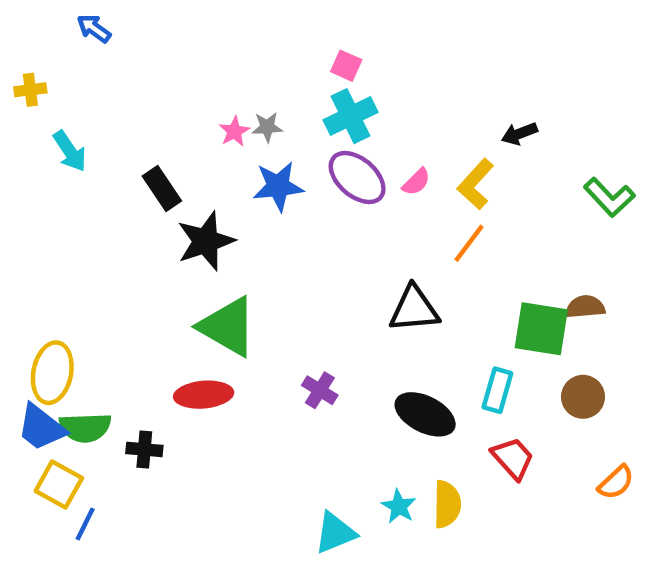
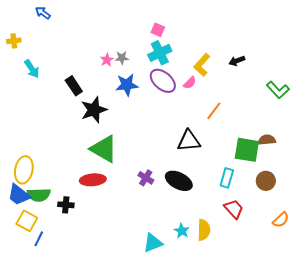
yellow L-shape: (476, 184) -> (202, 65), moved
black ellipse: (425, 414) -> (179, 181), moved

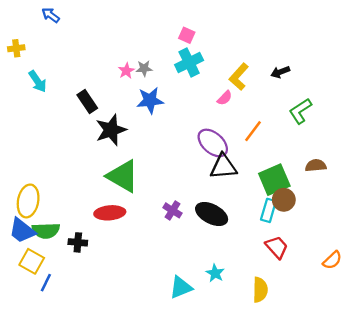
purple ellipse: (163, 81) -> (213, 143), moved
green L-shape: (278, 90) -> (300, 111), moved, turned 100
green square: (247, 150) -> (274, 180), moved, turned -32
brown circle: (266, 181) -> (284, 200), moved
yellow semicircle: (204, 230) -> (260, 290), moved

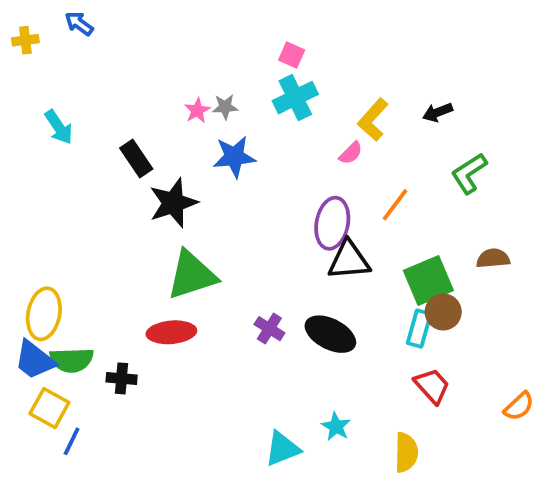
yellow cross: (16, 48) -> (25, 40), moved
purple ellipse: (213, 143) -> (332, 223), turned 60
green triangle: (123, 176) -> (192, 275), turned -48

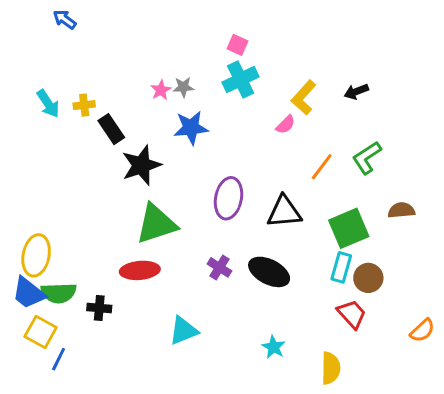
yellow cross: (25, 40) -> (84, 105), moved
green L-shape: (469, 173) -> (367, 158), moved
purple ellipse: (332, 223) -> (228, 198), moved
brown circle: (443, 312) -> (368, 278), moved
cyan triangle: (282, 449) -> (183, 331), moved

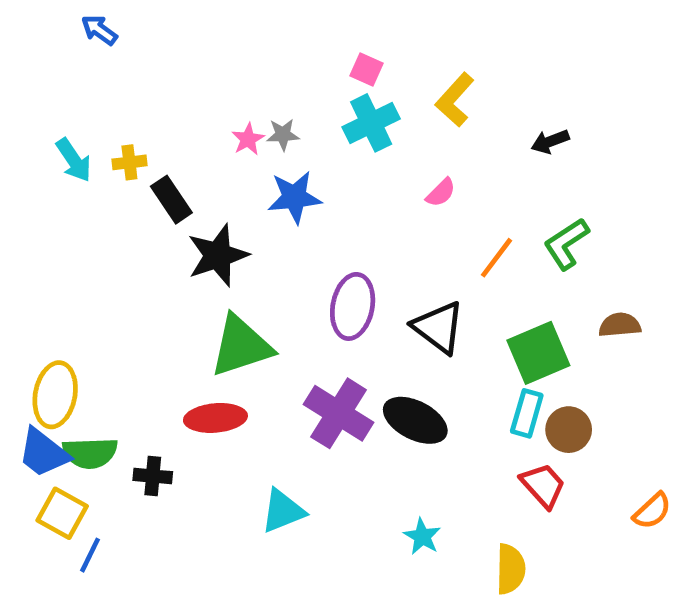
yellow L-shape: (304, 98) -> (455, 100), moved
black triangle: (284, 212) -> (439, 327), turned 42
purple cross: (219, 267) -> (339, 413), size x1.8

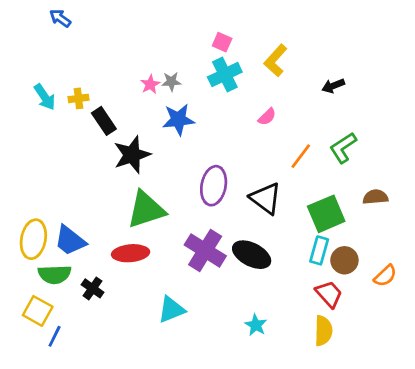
blue trapezoid: (44, 453) -> (70, 241), moved
black cross: (153, 476) -> (93, 288), turned 30
orange semicircle: (652, 511) -> (385, 276), moved
yellow semicircle: (511, 569) -> (323, 331), moved

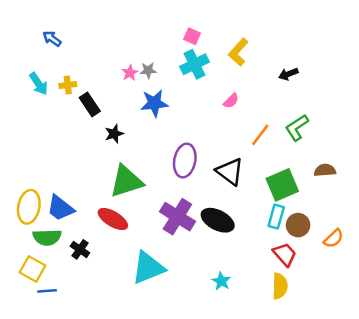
blue arrow: (60, 18) -> (52, 39), moved
black star: (132, 155) -> (114, 134), size x0.6
red ellipse: (131, 253) -> (113, 219), turned 36
cyan triangle: (171, 310) -> (148, 268), size x1.4
blue line: (55, 336) -> (47, 291), turned 60

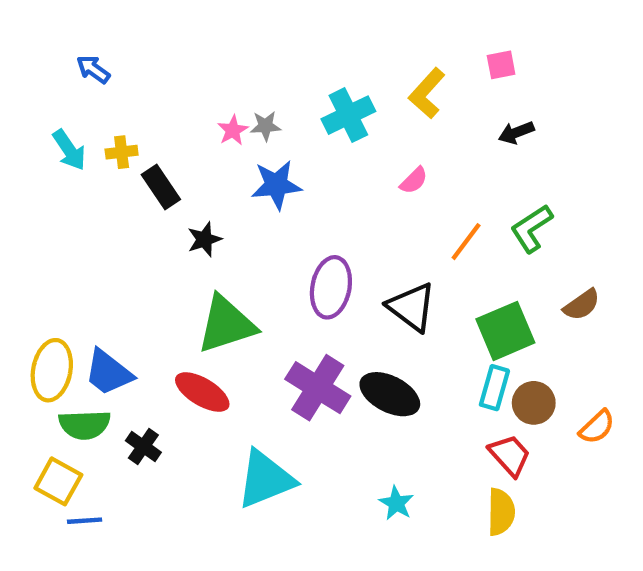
pink square: (192, 36) -> (501, 65), moved, turned -35
brown semicircle: (325, 170) -> (582, 305), turned 150

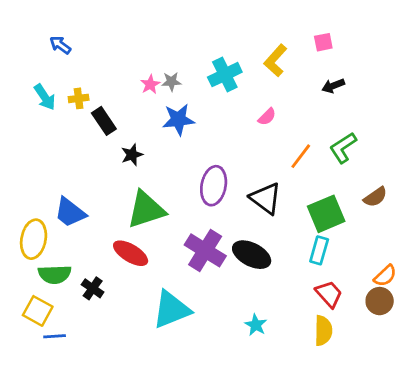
blue trapezoid: (108, 372) -> (70, 212), moved
brown circle: (534, 403) -> (380, 301), moved

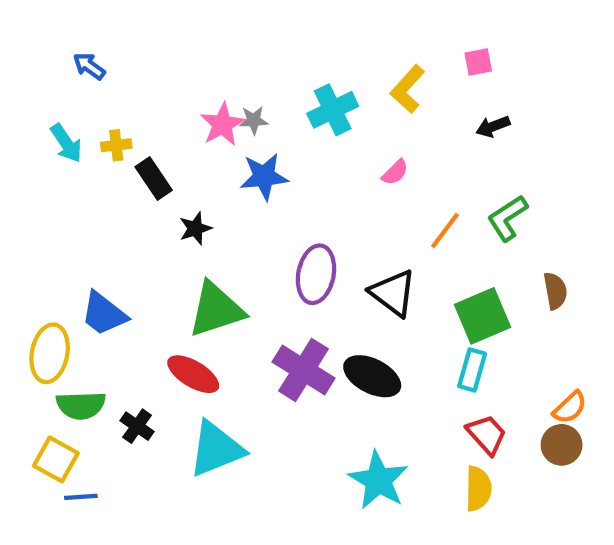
pink star: (150, 84) -> (222, 124), size x1.5
brown semicircle: (375, 197) -> (555, 291), turned -65
cyan triangle: (171, 309) -> (216, 449), moved
cyan star: (256, 325) -> (378, 480), size x1.8

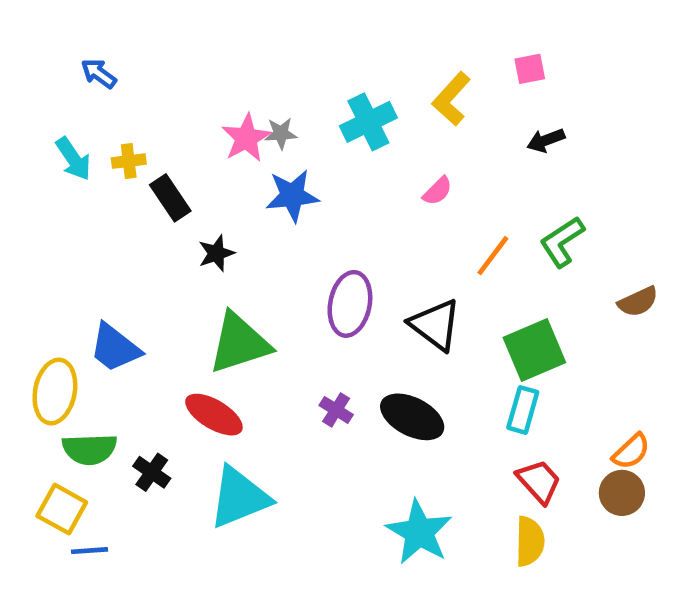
brown semicircle: (555, 291) -> (638, 302), moved, turned 75
purple cross: (304, 370) -> (336, 410), size x0.5

